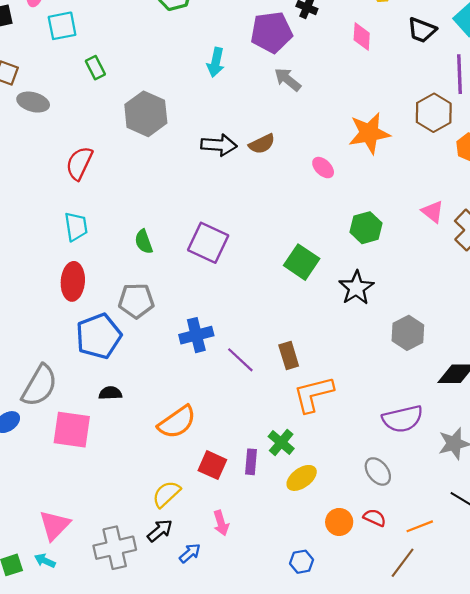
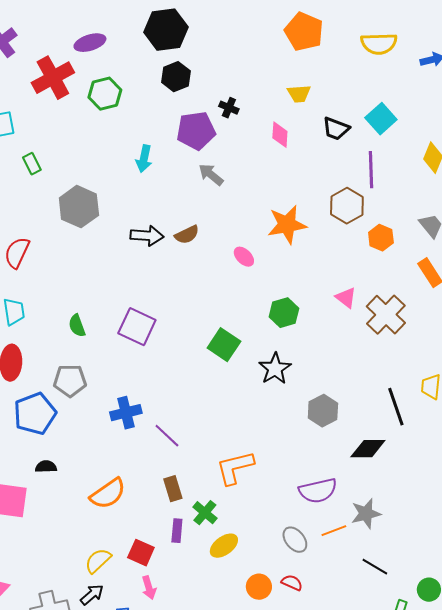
brown rectangle: (289, 355) -> (173, 489), moved
red square: (212, 465) -> (141, 553), moved
orange line: (420, 526) -> (334, 531), moved

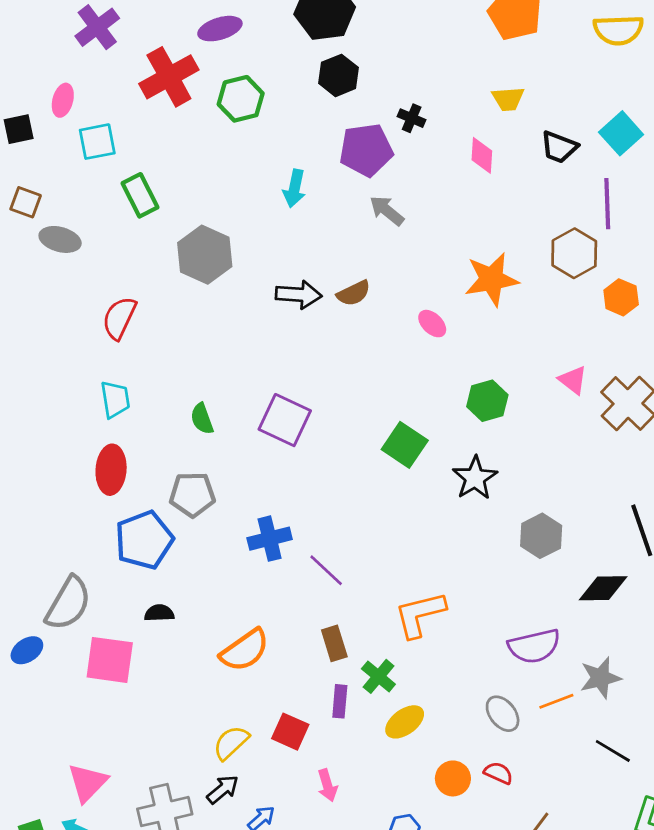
green rectangle: (32, 164) -> (140, 195), size x1.4
pink arrow: (149, 588) -> (327, 785), moved

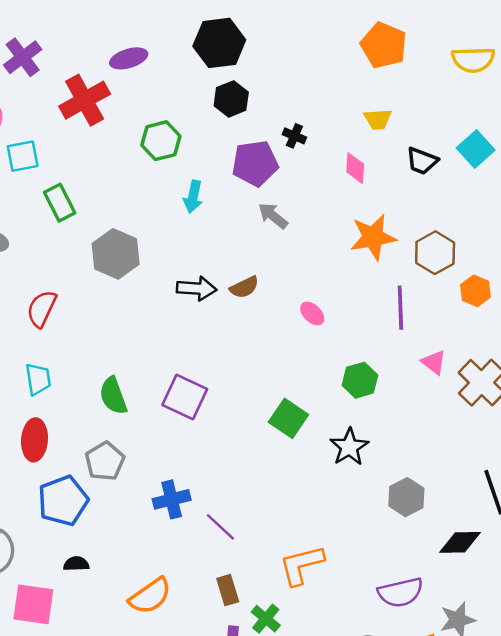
green hexagon: (241, 99) -> (161, 141), moved
purple line: (607, 204) -> (400, 308), moved
orange star: (491, 279) -> (373, 237), moved
green semicircle: (202, 419) -> (113, 396), size x1.4
gray pentagon: (192, 494) -> (105, 461), turned -30

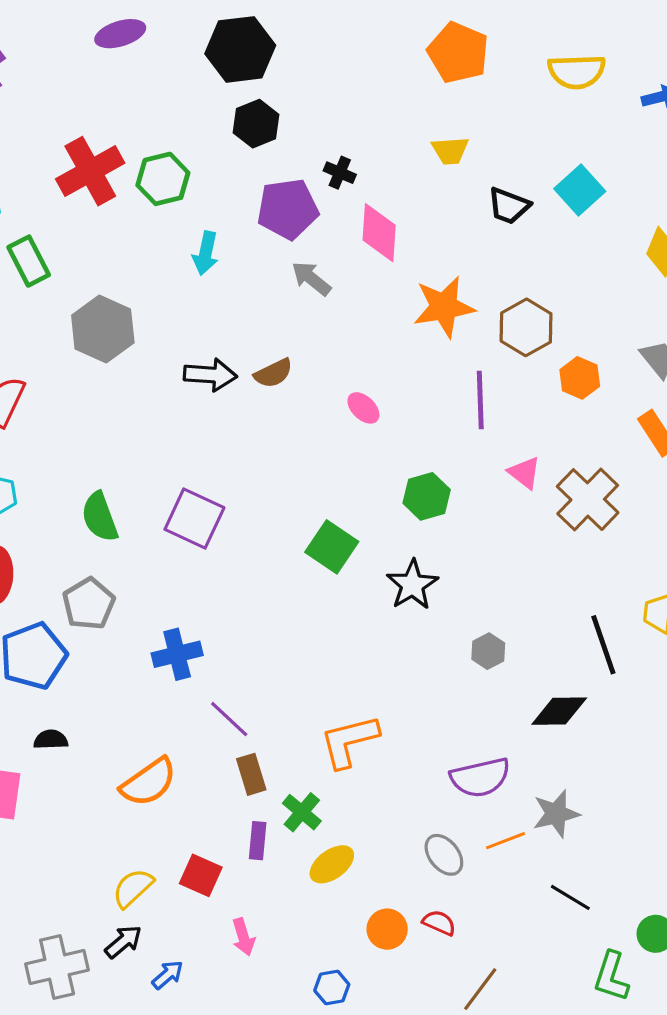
purple ellipse: (129, 58) -> (120, 34), moved
red cross: (85, 100) -> (90, 171), moved
pink diamond: (355, 168) -> (379, 233), moved, size x1.4
gray hexagon: (406, 497) -> (488, 651), size x0.7
purple line: (220, 527) -> (229, 719), moved

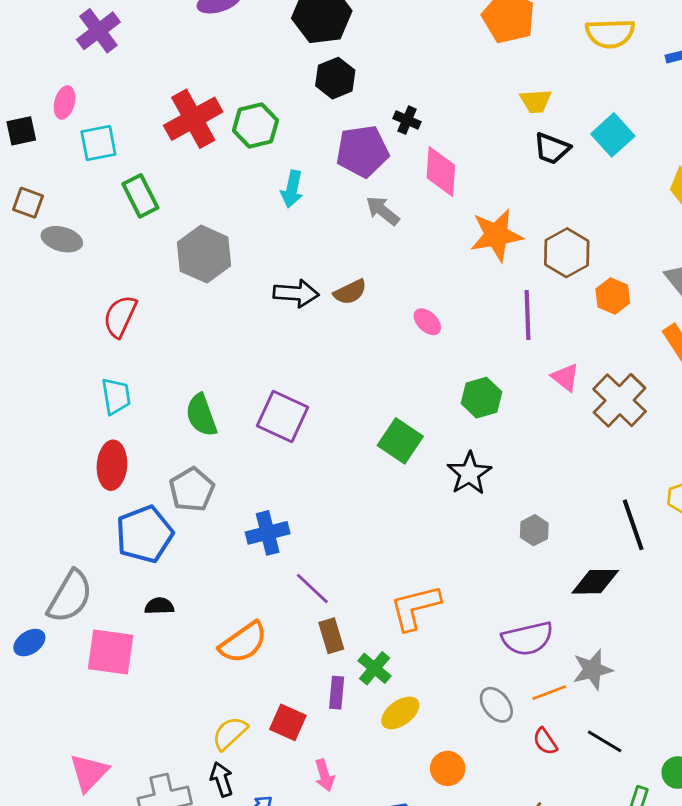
yellow trapezoid: (450, 151) -> (536, 101), moved
red semicircle: (439, 923) -> (545, 741), moved, turned -148
black arrow: (123, 942) -> (222, 779), turned -68

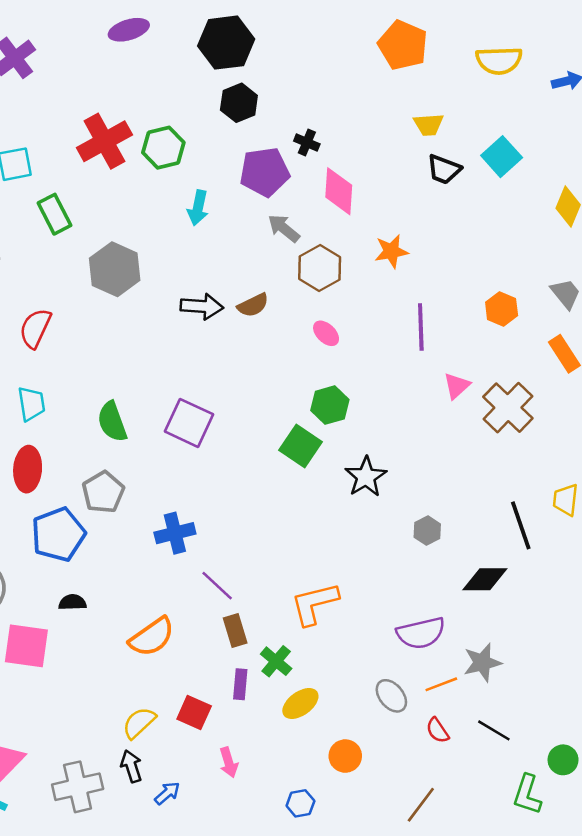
orange star: (496, 235) -> (391, 251), size x0.7
brown hexagon: (567, 253) -> (320, 268), moved
pink triangle: (565, 377) -> (457, 386), turned 40
green hexagon: (481, 398) -> (330, 405), moved

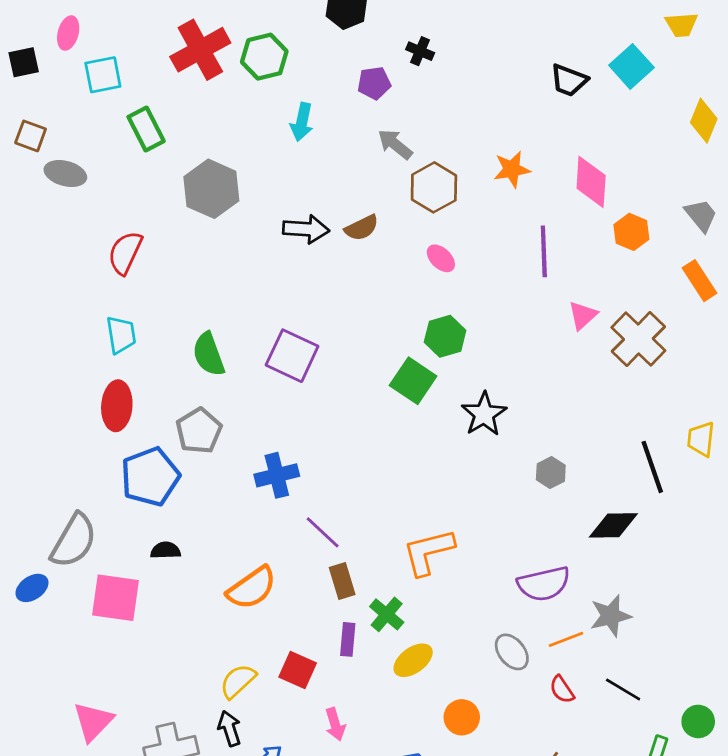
yellow trapezoid: (429, 125) -> (681, 25), moved
purple pentagon: (265, 172) -> (374, 83), size x0.6
pink diamond: (339, 191) -> (591, 182), moved

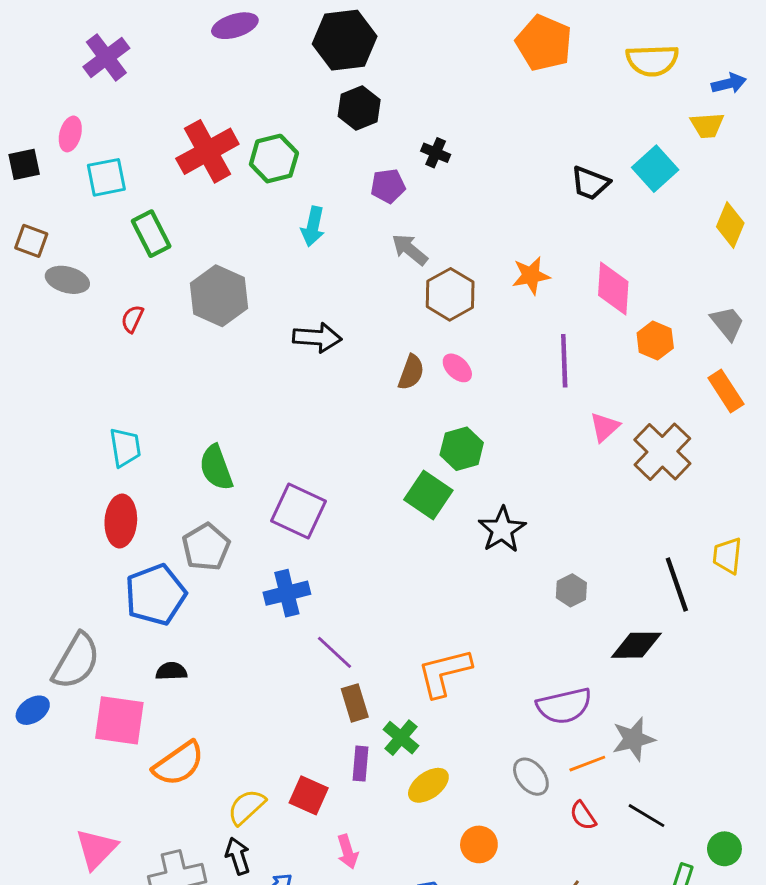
brown semicircle: (362, 228) -> (411, 372), moved, turned -44
red semicircle: (125, 253) -> (132, 319), moved, size x0.6
purple square: (292, 356) -> (298, 511), moved
orange semicircle: (252, 588) -> (179, 764), moved

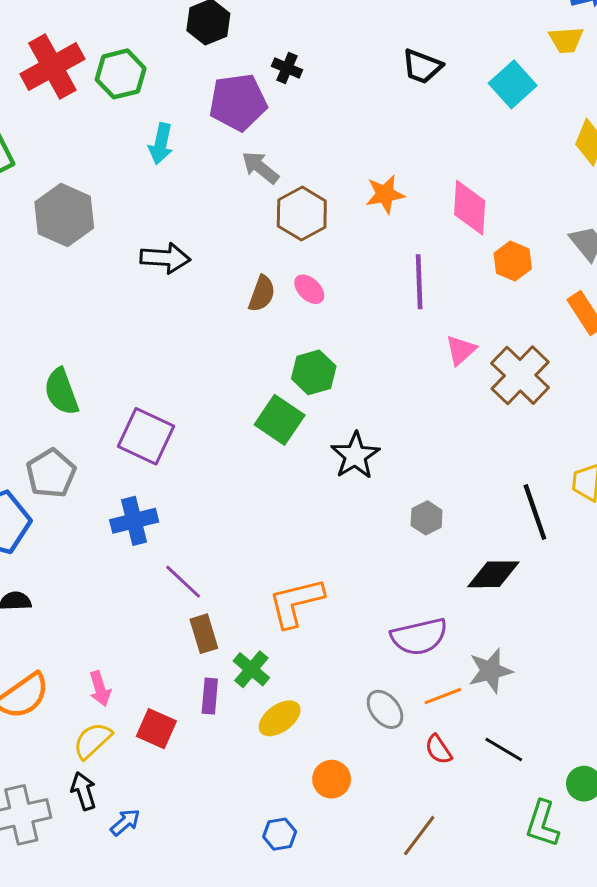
black trapezoid: (590, 183) -> (422, 67), moved
purple pentagon: (388, 186) -> (238, 102), size x1.6
pink arrow: (348, 852) -> (100, 689), moved

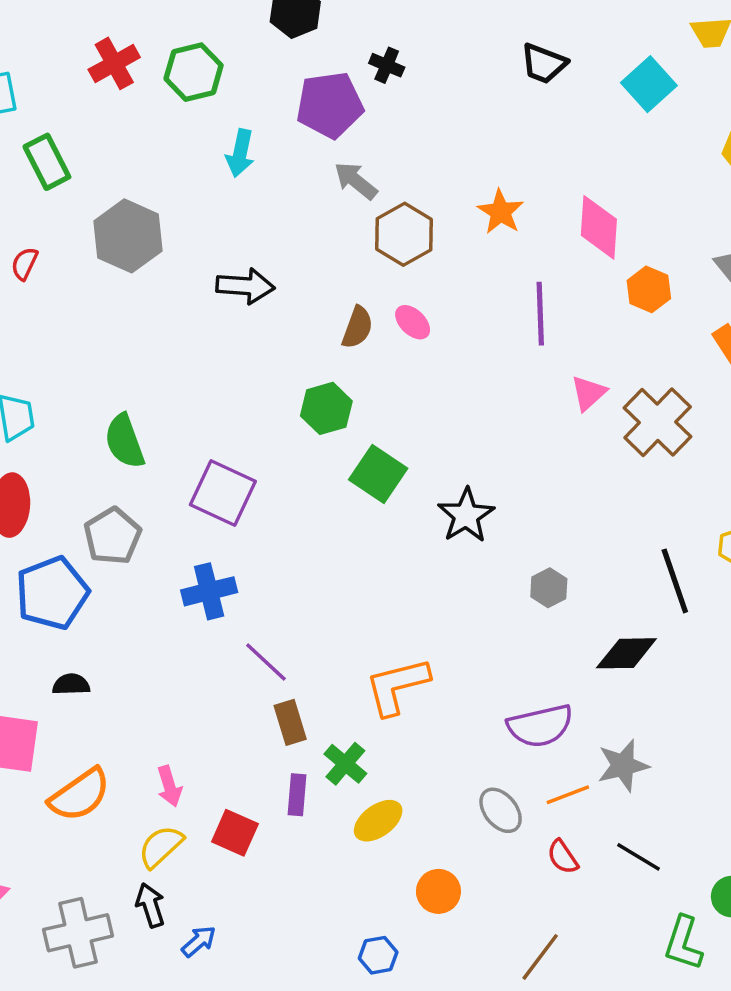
red cross: (52, 67) -> (114, 63), size x0.7
orange star: (385, 194) -> (501, 212), turned -30
green hexagon: (314, 372) -> (326, 408), moved

